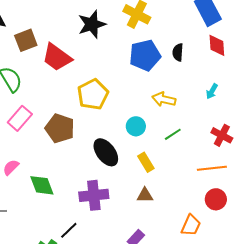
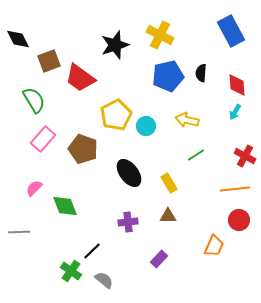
red diamond: (217, 45) -> (237, 85), moved
cyan circle: (136, 126) -> (146, 126), moved
purple cross: (94, 195) -> (128, 222), moved, size x0.7

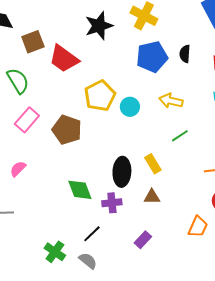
black ellipse: (129, 173) -> (122, 172), moved, turned 40
green diamond: (65, 206) -> (80, 190), moved
black line: (92, 251) -> (92, 234), moved

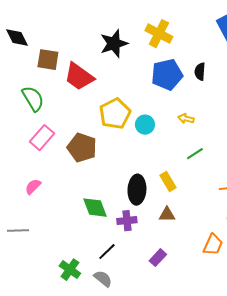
brown square: (33, 42) -> (48, 60), turned 30
yellow arrow: (171, 101) -> (186, 119), size x0.7

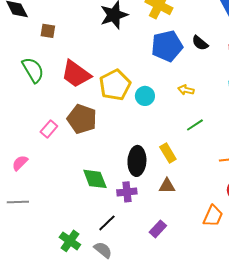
brown square: (48, 60) -> (48, 31), size x0.7
black semicircle: (200, 72) -> (200, 43), turned -54
red trapezoid: (79, 77) -> (76, 74), moved
pink rectangle: (42, 138) -> (49, 129), moved, size x0.7
pink semicircle: (33, 187) -> (20, 163), moved

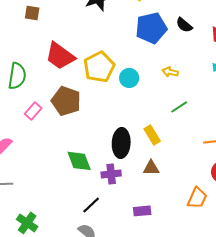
green semicircle: (33, 70) -> (17, 76), moved, turned 40
purple rectangle: (158, 229) -> (142, 211), turned 42
green cross: (70, 241) -> (27, 223), moved

